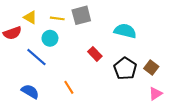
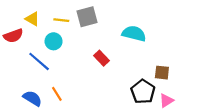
brown square: (151, 67) -> (162, 73), turned -32
black pentagon: (125, 69) -> (143, 92), moved
orange line: (69, 87) -> (57, 94), moved

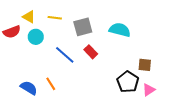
gray square: (87, 17) -> (83, 27), moved
cyan circle: (54, 41) -> (36, 37), moved
blue line: (39, 61) -> (65, 55), moved

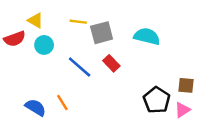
yellow line: (55, 18) -> (78, 22), moved
brown square: (145, 65) -> (186, 85), moved

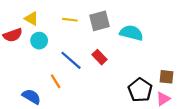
gray square: (102, 33) -> (100, 21), moved
orange line: (62, 102) -> (56, 81), moved

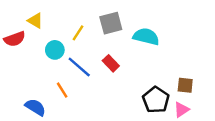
yellow line: (70, 20) -> (78, 33), moved, turned -64
cyan circle: (39, 41) -> (55, 50), moved

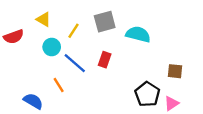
yellow triangle: (35, 21) -> (44, 19), moved
red rectangle: (111, 63) -> (105, 60), turned 63
brown square: (185, 85) -> (175, 71), moved

